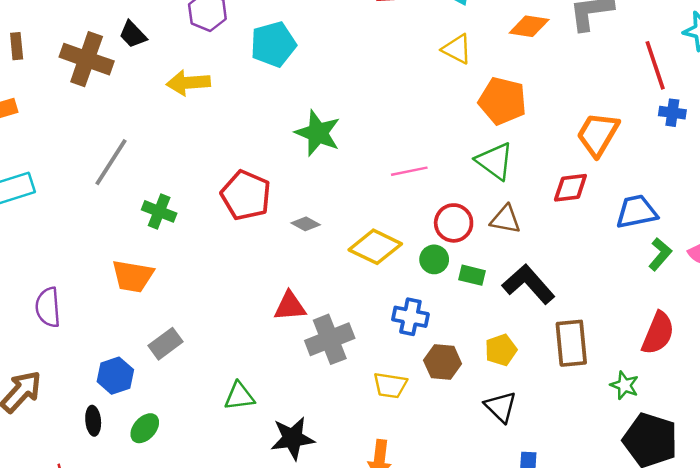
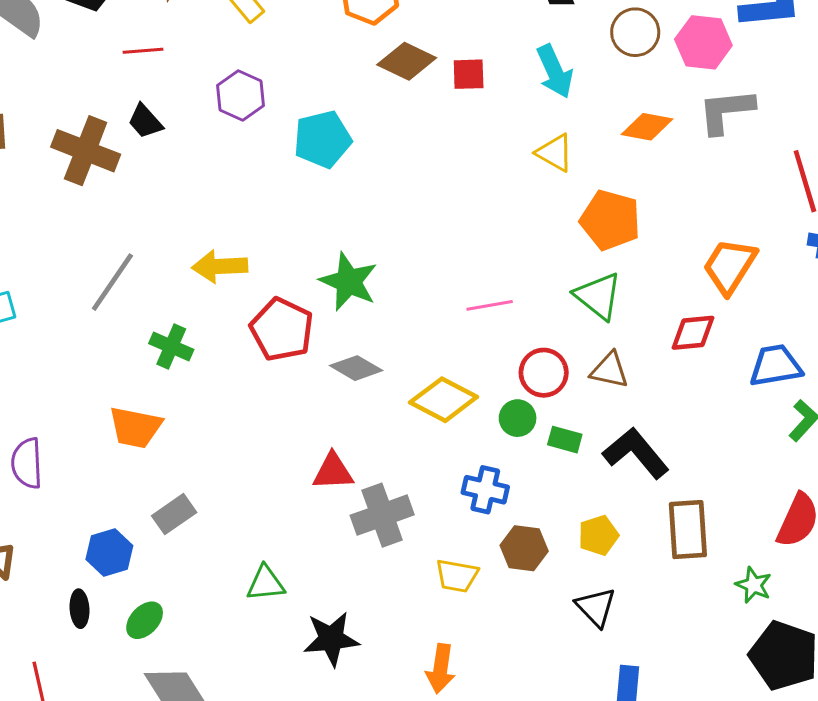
yellow arrow: (188, 83) -> (220, 266), moved
green star: (318, 133) -> (349, 282), moved
gray diamond: (306, 224) -> (356, 368), size x1.4

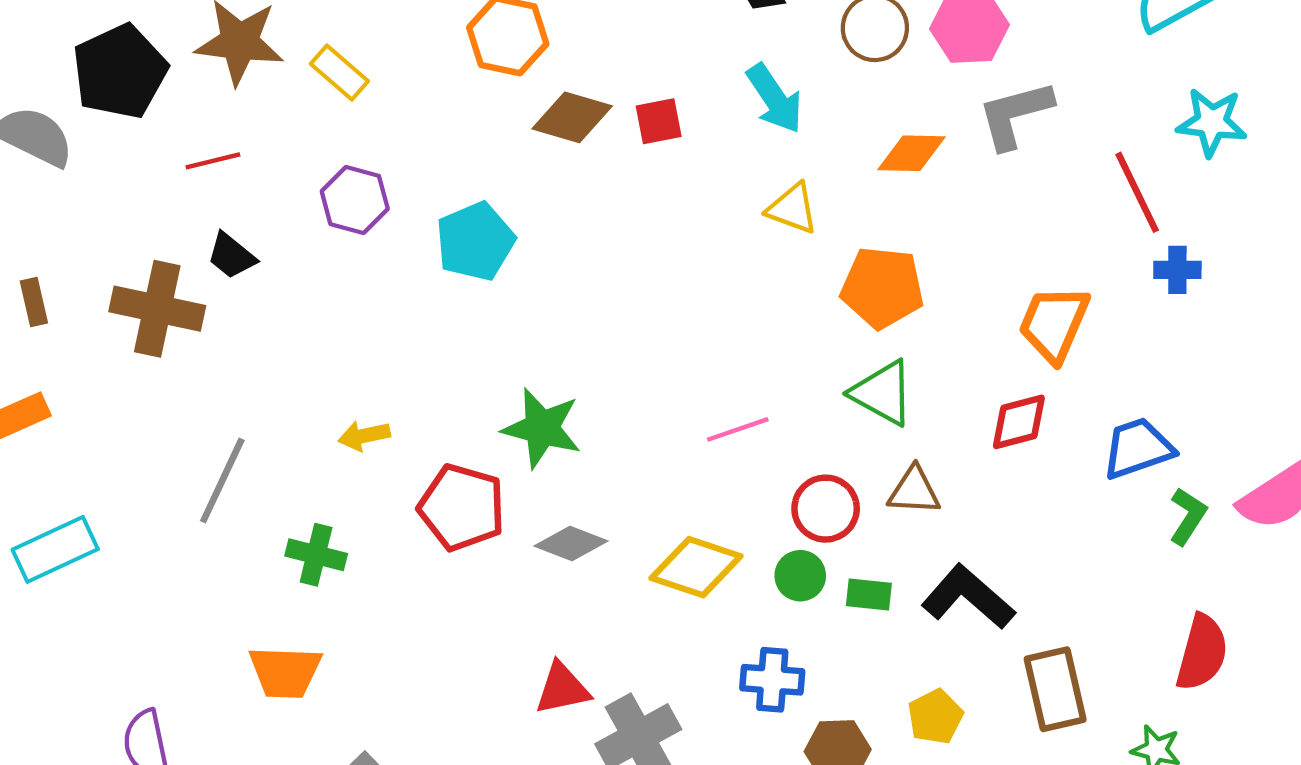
yellow arrow: (220, 266) -> (364, 436), size x0.7

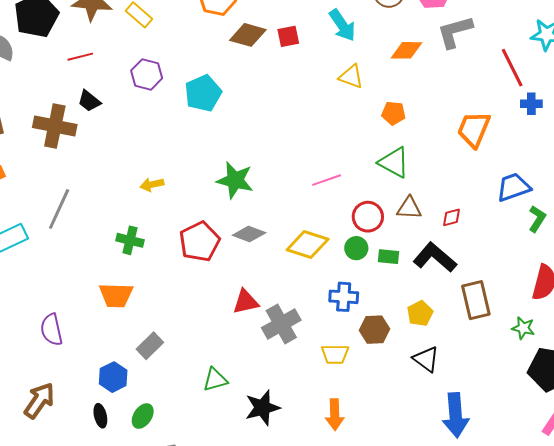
orange pentagon: (882, 288) -> (393, 113), size x0.6
red diamond: (1019, 422) -> (451, 217), moved, size x0.7
gray line: (222, 481) -> (59, 209), moved
red pentagon: (462, 507) -> (200, 242), moved, turned 30

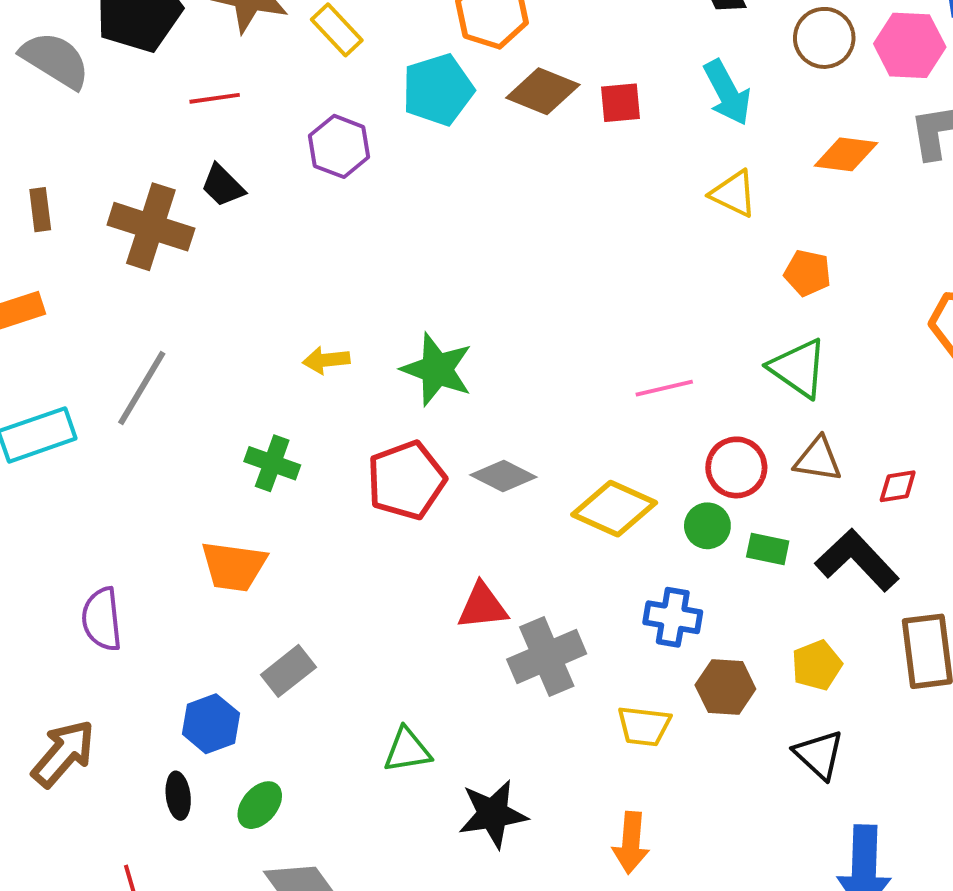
cyan pentagon: (203, 93) -> (438, 90), moved
green star: (235, 180) -> (437, 369), moved

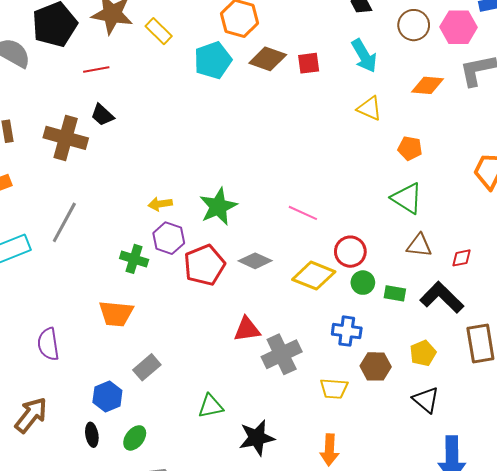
purple hexagon: (339, 146) -> (169, 238), moved
green star: (437, 369) -> (218, 206), turned 30
pink line: (664, 388) -> (303, 213), moved, turned 40
red circle: (736, 467) -> (350, 252), moved

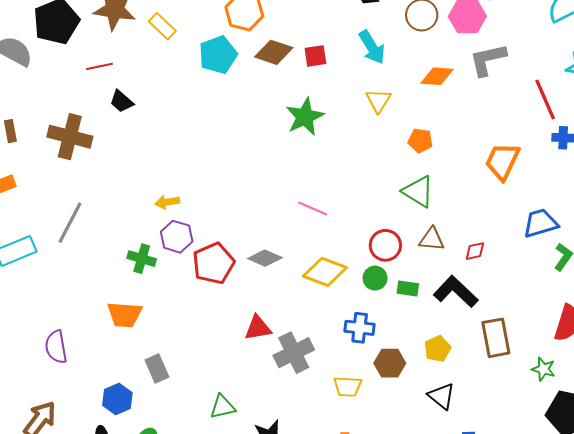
yellow triangle: (370, 108) -> (378, 101), turned 40
black trapezoid: (102, 115) -> (121, 101), moved
green star: (218, 206) -> (305, 117), moved
red circle: (350, 252) -> (385, 245), moved
gray rectangle: (147, 367) -> (157, 368), turned -72

